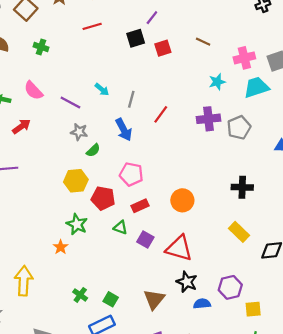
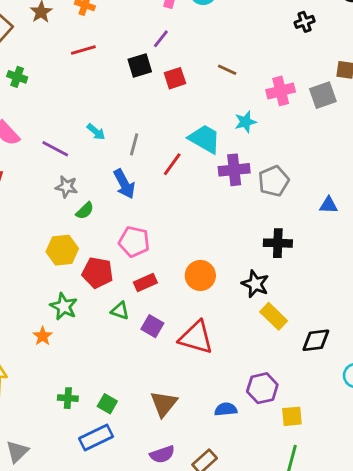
cyan trapezoid: (256, 87) -> (205, 139), moved, turned 48
black cross: (242, 187) -> (278, 243), moved
black star: (187, 282) -> (255, 284), moved
green cross: (80, 295) -> (68, 398), turned -32

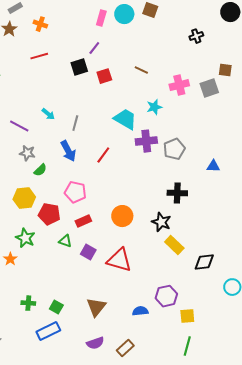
red line: (172, 164) -> (103, 155), moved

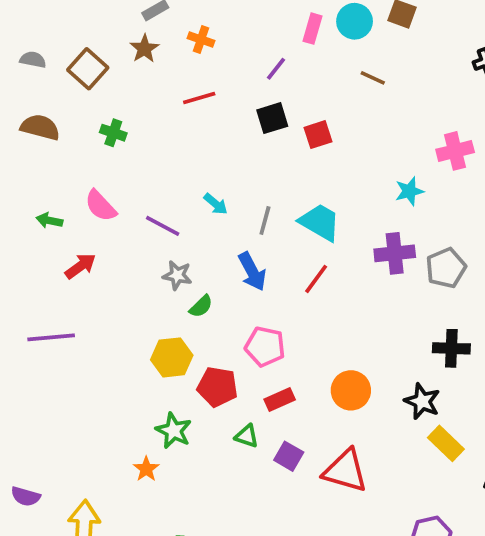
purple line: (94, 48) -> (276, 69), moved
brown line: (141, 70) -> (373, 78), moved
cyan trapezoid: (125, 119) -> (320, 222), moved

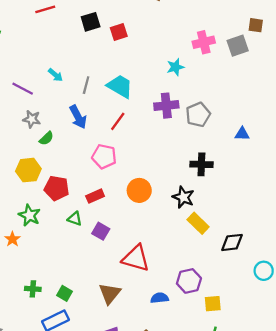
pink pentagon: (265, 347) -> (104, 156), moved
red triangle: (345, 471) -> (136, 258), moved

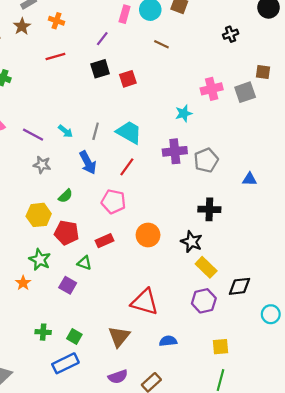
cyan arrow: (55, 75) -> (65, 131), moved
green semicircle: (46, 138) -> (65, 196), moved
purple square: (101, 231) -> (68, 285), moved
purple hexagon: (189, 281) -> (204, 301), moved

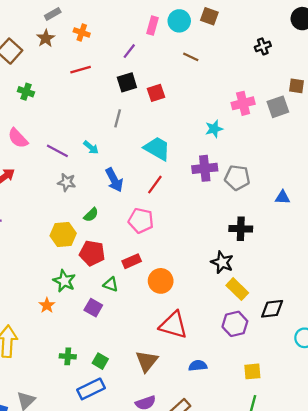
gray line: (96, 131) -> (118, 118), moved
gray pentagon: (206, 160) -> (237, 178), turned 30
orange circle: (148, 235) -> (161, 281), moved

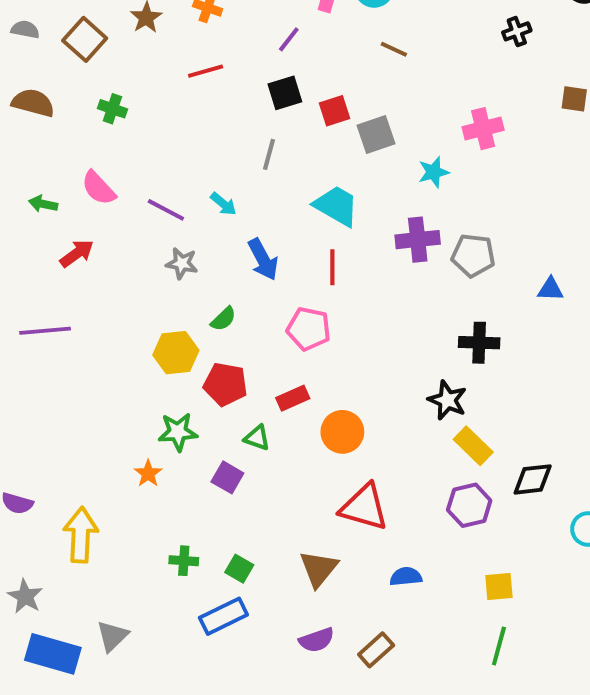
gray square: (278, 107) -> (376, 135), moved
red line: (155, 185) -> (332, 267), turned -36
green star: (64, 281) -> (178, 432), turned -30

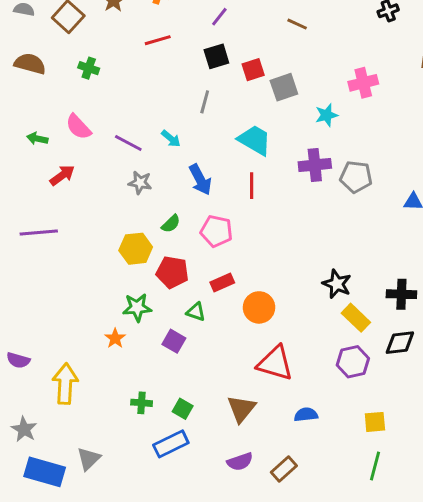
pink pentagon: (309, 329) -> (216, 231), moved
black cross: (479, 343) -> (401, 294), moved

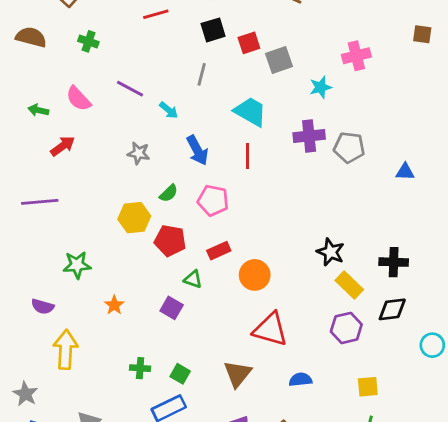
purple line: (128, 143) -> (130, 89), moved
green star: (137, 307) -> (77, 265), moved
purple semicircle: (18, 360) -> (43, 306), moved

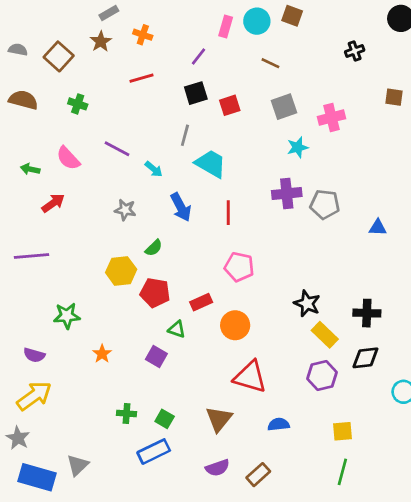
gray square: (279, 60) -> (284, 107), moved
cyan trapezoid: (250, 112) -> (211, 164), moved
pink pentagon: (213, 200) -> (239, 267), moved
yellow arrow: (66, 349) -> (34, 396), moved, turned 51

